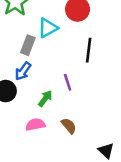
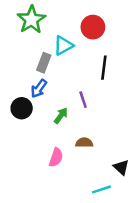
pink semicircle: (35, 125) -> (56, 157), moved, turned 120
brown semicircle: (69, 126) -> (84, 143), turned -49

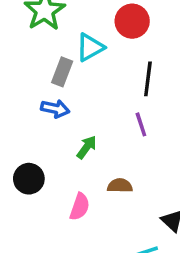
blue arrow: (39, 89) -> (55, 109), turned -114
purple line: (83, 100) -> (141, 124), moved
black circle: (22, 108) -> (29, 179), moved

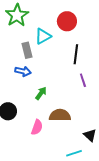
gray rectangle: (62, 72) -> (27, 50), turned -35
purple line: (141, 124) -> (83, 80), moved
brown semicircle: (120, 186) -> (60, 115), size x1.5

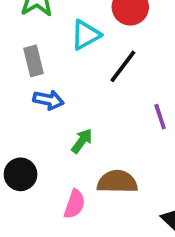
gray rectangle: (27, 50) -> (34, 61), moved
black line: (76, 54) -> (123, 66), moved, turned 30

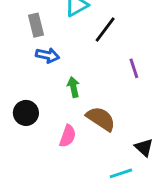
green arrow: (82, 141) -> (73, 87), turned -48
brown semicircle: (117, 182) -> (101, 119), turned 32

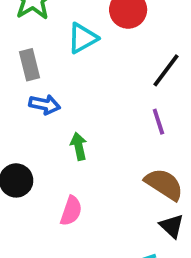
black line: (105, 29) -> (166, 70), moved
brown semicircle: (101, 119) -> (164, 184), moved

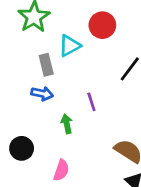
gray rectangle: (29, 65) -> (46, 65), moved
purple line: (158, 122) -> (91, 102), moved

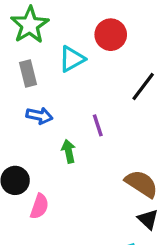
gray rectangle: (46, 65) -> (28, 74), moved
pink semicircle: (61, 170) -> (39, 206), moved

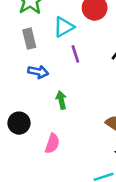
purple line: (98, 125) -> (75, 54), moved
pink semicircle: (39, 206) -> (52, 144), moved

